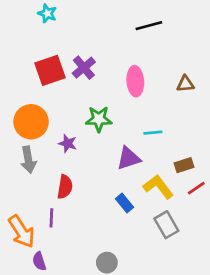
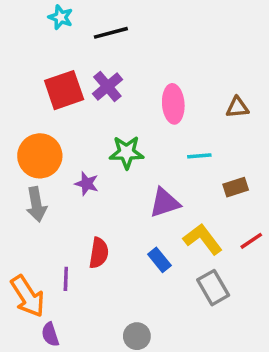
black line: (149, 26) -> (111, 33), moved
cyan line: (153, 133) -> (199, 156), moved
brown rectangle: (184, 165) -> (236, 187), moved
red semicircle: (65, 187) -> (99, 253), moved

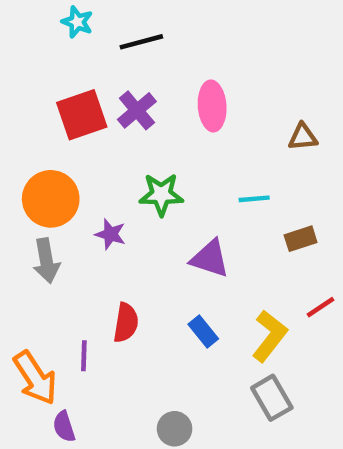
pink ellipse: (173, 104) -> (212, 106), moved
purple triangle: (165, 203) -> (210, 259), turned 36
yellow L-shape: (203, 239) -> (270, 336), moved, turned 75
gray rectangle: (213, 288) -> (272, 398), moved

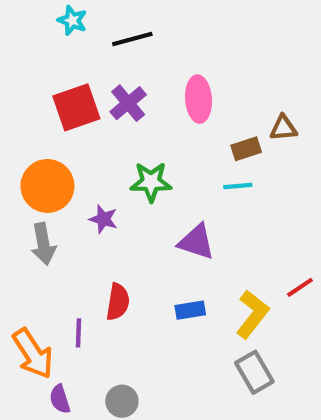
brown rectangle: (301, 239) -> (246, 149), moved
blue rectangle: (203, 331) -> (190, 310), turned -60
gray circle: (175, 429) -> (122, 401), moved

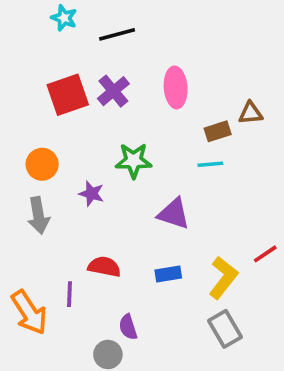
orange circle: (47, 186) -> (42, 164), size x0.7
red semicircle: (118, 302) -> (104, 267), turned -88
purple semicircle: (60, 399) -> (128, 327), moved

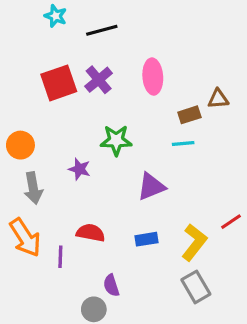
orange circle: (42, 164) -> (20, 145), moved
purple triangle: (174, 214) -> (151, 187), turned -40
orange arrow: (29, 312) -> (25, 238), moved

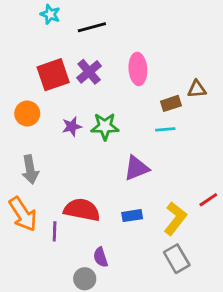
orange circle: (20, 145) -> (27, 114), moved
purple star: (79, 169) -> (72, 126), moved, turned -30
red semicircle: (91, 233) -> (82, 210), size x1.4

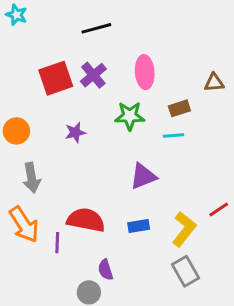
cyan star: (50, 14) -> (16, 15), moved
brown triangle: (197, 89) -> (214, 83), moved
orange circle: (27, 114) -> (16, 131), moved
green star: (105, 126) -> (130, 116), moved

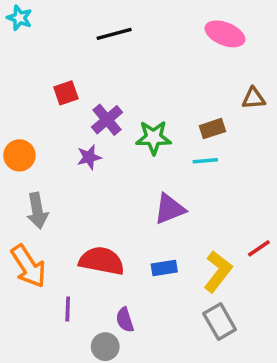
pink ellipse: (145, 72) -> (225, 34), moved, turned -64
purple cross: (93, 75) -> (107, 120), moved
red square: (56, 78) -> (66, 93), size x0.6
purple line: (57, 243) -> (68, 309), moved

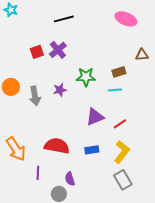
purple cross: (107, 120) -> (58, 50), moved
purple star: (89, 157) -> (60, 90), moved
gray arrow: (37, 211) -> (35, 96), moved
red line: (259, 248) -> (120, 124), moved

